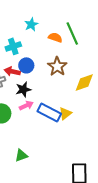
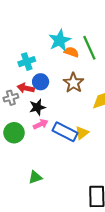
cyan star: (31, 24) -> (60, 40), moved, size x1.5

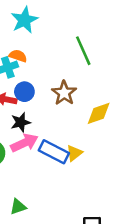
cyan star: (60, 40) -> (24, 20), moved
orange semicircle: (71, 52) -> (18, 56), moved
pink arrow: (41, 124) -> (24, 143), size x1.5

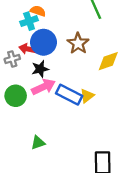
blue circle: (24, 92) -> (44, 42), size x1.5

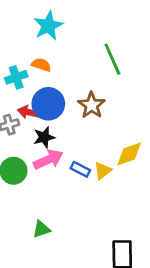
cyan cross: (29, 21) -> (16, 77), moved
yellow diamond: (108, 61) -> (129, 154), moved
blue rectangle: (69, 95) -> (80, 169), size x0.6

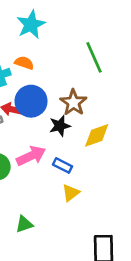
black star: (44, 137) -> (60, 126), moved
yellow diamond: (129, 154) -> (97, 135), moved
yellow triangle: (103, 171) -> (71, 193), moved

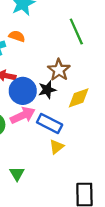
blue circle: (31, 101) -> (23, 91), moved
blue rectangle: (62, 165) -> (50, 123), size x1.5
green triangle: (24, 224) -> (17, 174), turned -42

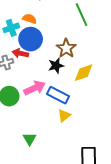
blue circle: (23, 91) -> (31, 39), moved

